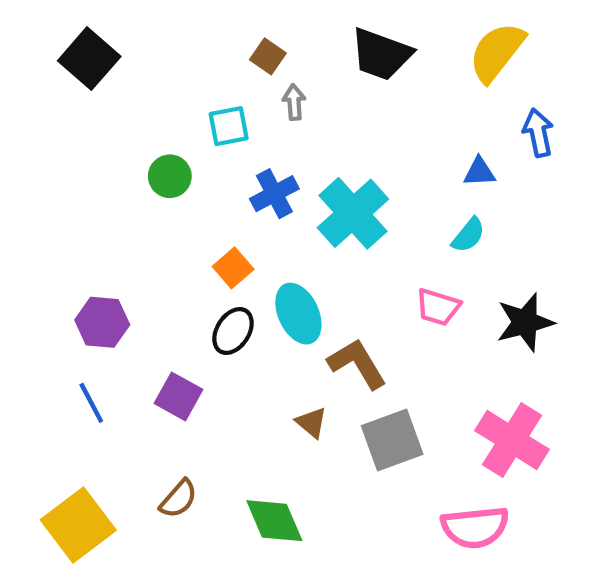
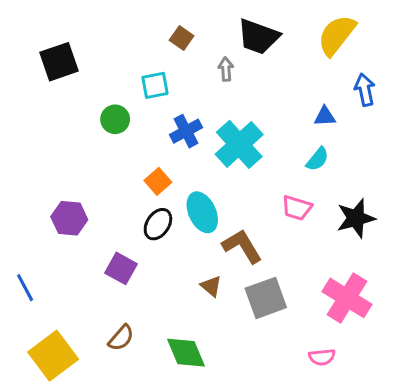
black square: (89, 59) -> (59, 62), moved, turned 30
gray arrow: (294, 102) -> (226, 69), moved
blue line: (91, 403) -> (25, 288), moved
pink semicircle: (475, 527) -> (322, 357), size x0.6

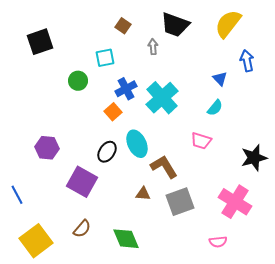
blue triangle: (325, 116) -> (220, 79), turned 49
orange square: (158, 181) -> (113, 112), moved
black star: (356, 218) -> (254, 158), moved
purple square: (121, 268) -> (82, 182), size x1.4
brown triangle: (211, 286) -> (143, 194), turned -35

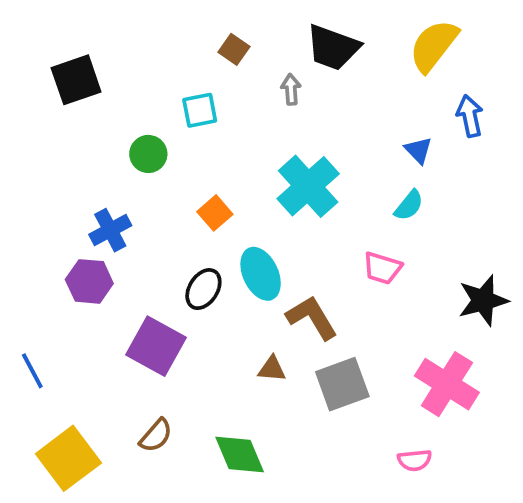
blue cross: (126, 89) -> (110, 230), moved

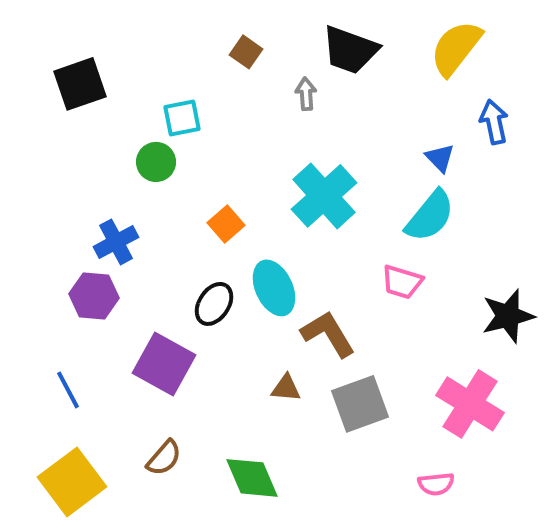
cyan square: (200, 110) -> (182, 118), moved
cyan semicircle: (409, 205) -> (430, 216), size x1.6
blue line: (32, 371) -> (68, 390), moved

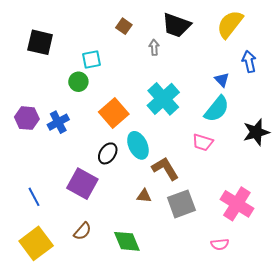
black square: (80, 84) -> (40, 42), turned 32
orange square: (226, 224) -> (114, 113), size x1.6
purple hexagon: (94, 296) -> (27, 118), moved
black star: (508, 316) -> (256, 132), moved

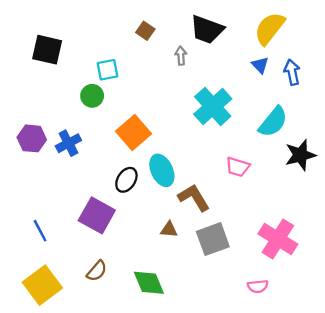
blue triangle: (222, 80) -> (260, 65), moved
cyan cross: (163, 99) -> (213, 106), moved
cyan semicircle: (217, 109) -> (273, 122), moved

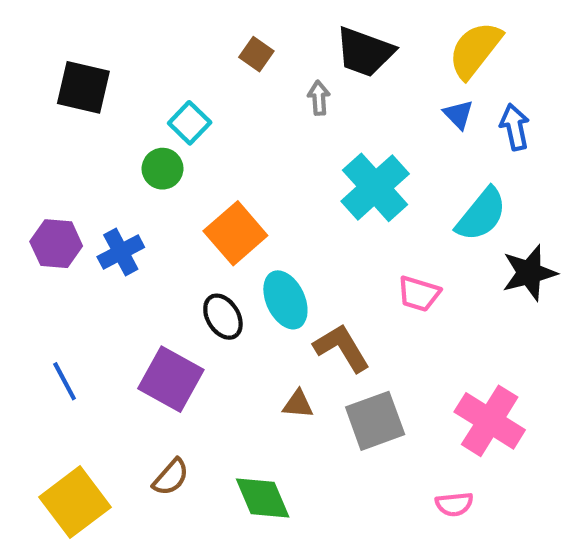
cyan square: (107, 70) -> (190, 123), turned -35
black ellipse: (126, 180) -> (223, 317), turned -65
blue line: (40, 231) -> (65, 381), moved

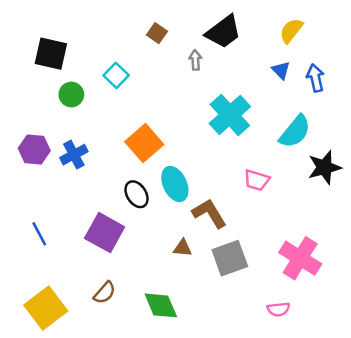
yellow semicircle: (475, 50) -> (291, 31), size x0.7
black trapezoid: (365, 52) -> (223, 32), turned -57
green circle: (163, 169) -> (71, 95), moved

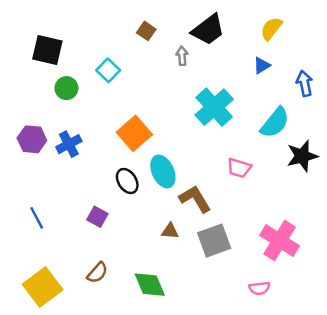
blue triangle: (281, 70) -> (262, 65), turned 42
blue arrow: (315, 78) -> (305, 83), moved
purple square: (105, 233) -> (97, 217), size x0.6

